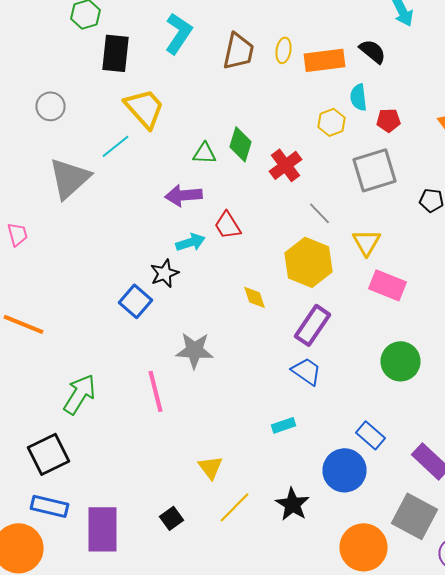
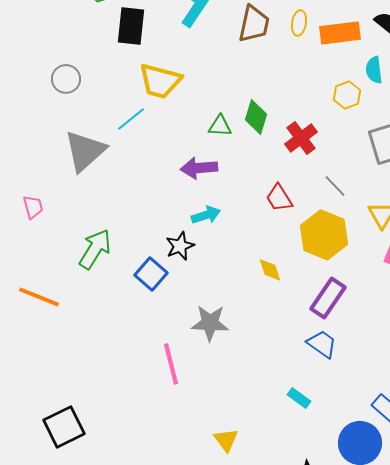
yellow trapezoid: (144, 108) -> (160, 81), turned 147
red trapezoid: (228, 225) -> (279, 198), moved
green arrow: (80, 394) -> (95, 249), moved
cyan rectangle: (284, 425) -> (299, 398), turned 55

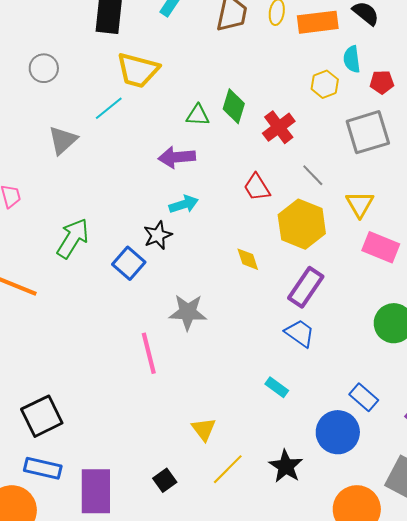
gray triangle: (85, 151) -> (63, 140), size x0.7

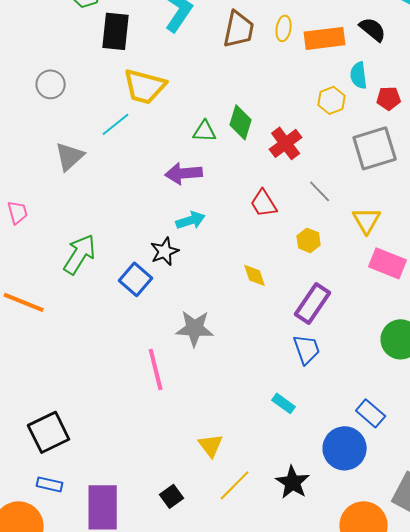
yellow hexagon: (302, 224) -> (309, 240), size x0.5
blue trapezoid: (300, 333) -> (307, 349), turned 36
blue rectangle: (43, 468) -> (50, 484), size x0.7

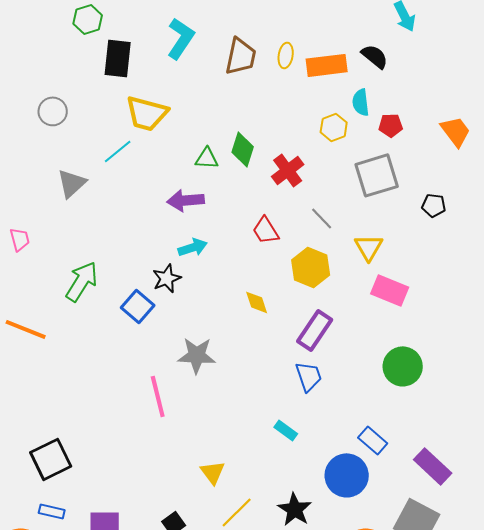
yellow hexagon: (309, 240) -> (311, 267), size x1.6

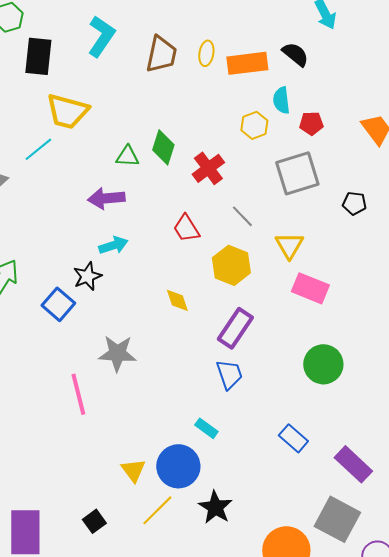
blue circle: (347, 475) -> (178, 466), moved

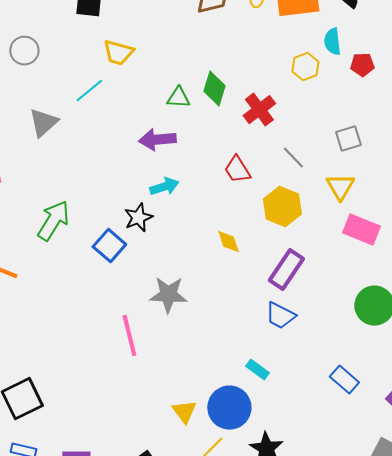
yellow trapezoid: (67, 111) -> (118, 53), size x0.7
gray square: (297, 173) -> (348, 139), moved, size x0.6
blue trapezoid: (229, 374) -> (280, 316), turned 136

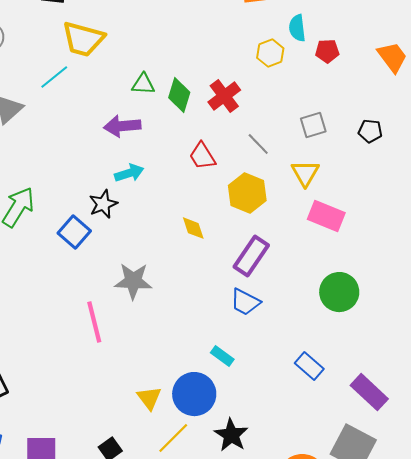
yellow trapezoid: (118, 53) -> (83, 39), size x1.4
green diamond: (214, 89) -> (179, 95), moved

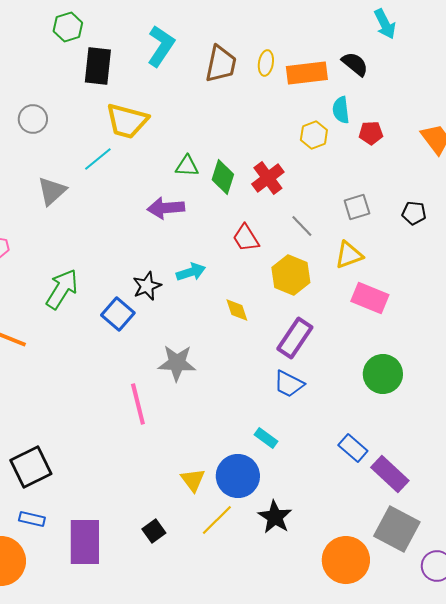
cyan arrow: (129, 173) -> (191, 272), moved
yellow triangle: (305, 173) -> (349, 255), turned 40
purple rectangle: (369, 392) -> (390, 474), moved

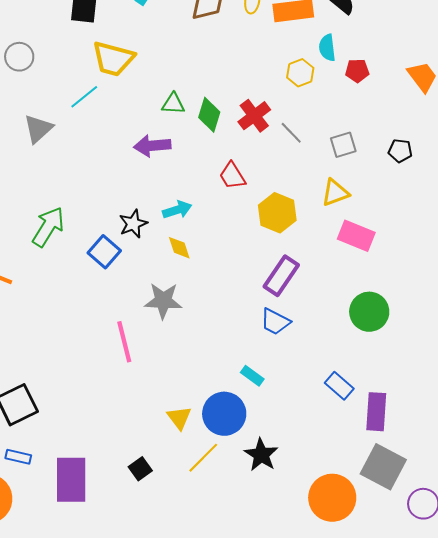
gray line: (302, 226) -> (291, 133), moved
yellow diamond: (237, 310) -> (179, 248), moved
purple rectangle: (390, 474) -> (376, 412), turned 51

